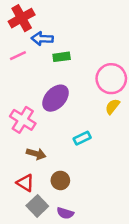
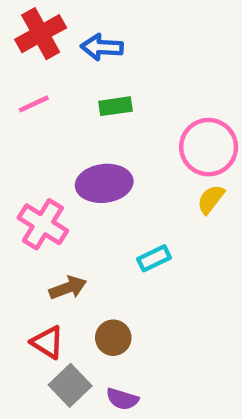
blue arrow: (42, 39) -> (102, 47), moved
purple ellipse: (56, 98) -> (104, 183), turned 40
brown arrow: (36, 154) -> (68, 288), turned -36

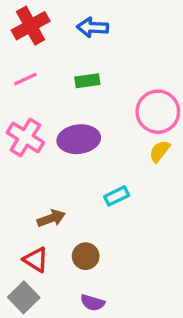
blue arrow: (102, 47) -> (92, 27), moved
pink cross: (43, 224) -> (25, 137), moved
gray square: (70, 385) -> (24, 297), moved

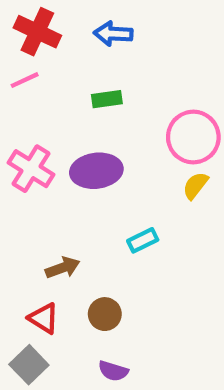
red cross: (31, 26) -> (37, 32), turned -36
pink line: (25, 79) -> (25, 80), moved

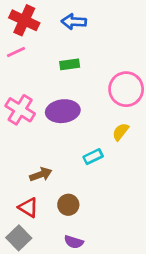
yellow semicircle: (195, 185) -> (121, 132), moved

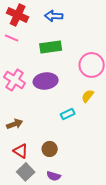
pink line: (16, 52) -> (12, 38), turned 48
green rectangle: (70, 64) -> (51, 47), size x1.5
brown arrow: (41, 174) -> (15, 124), moved
gray square: (19, 238) -> (26, 172), moved

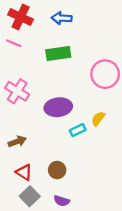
purple ellipse: (46, 81) -> (58, 107), moved
yellow semicircle: (88, 96) -> (98, 119), moved

